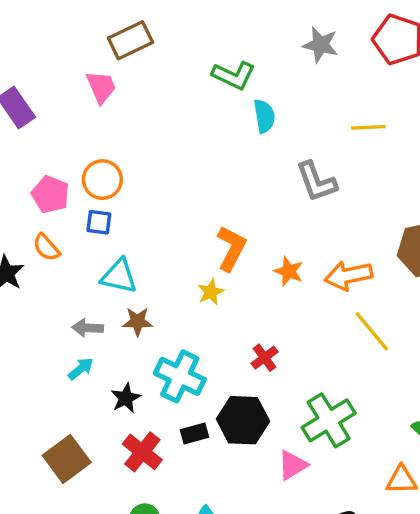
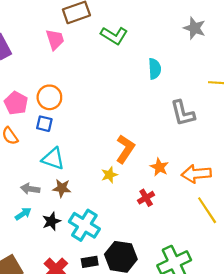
green L-shape: (234, 75) -> (114, 35), moved
red cross: (265, 358) -> (146, 198), moved
black star: (126, 398) -> (51, 221), moved

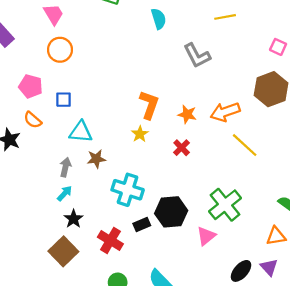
orange circle: (49, 97) -> (60, 50), moved
gray arrow: (30, 189) -> (65, 167), turned 108
black star: (51, 221) -> (73, 219), moved

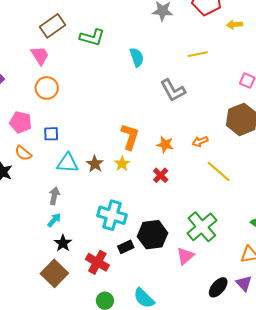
orange arrow: (225, 112) -> (200, 141), size x0.6
brown star: (96, 159) -> (95, 164), moved, turned -30

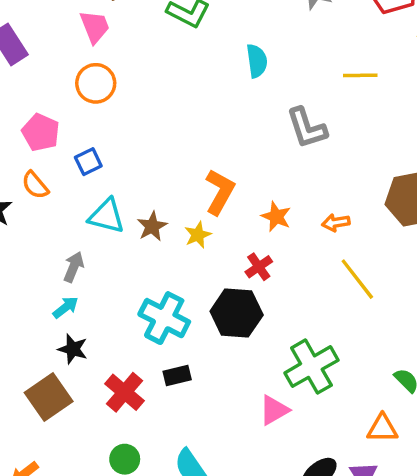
blue square: (51, 134) -> (88, 162), turned -35
black hexagon: (153, 235) -> (237, 313), moved
black star: (63, 243) -> (73, 349), turned -30

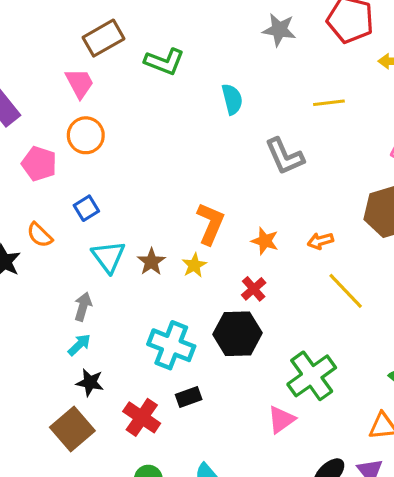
pink pentagon: (41, 132) -> (39, 164), moved
cyan triangle: (107, 216) -> (108, 257), turned 45

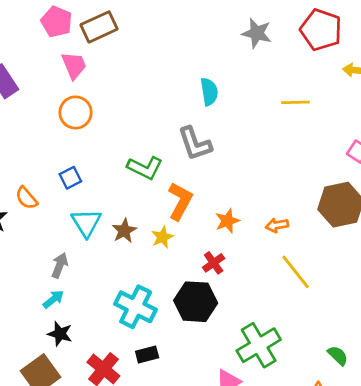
green L-shape: (164, 62) -> (145, 168), moved
gray L-shape: (285, 156) -> (195, 144), moved
pink pentagon: (39, 164) -> (57, 22), moved
orange star: (265, 241) -> (227, 221), turned 30

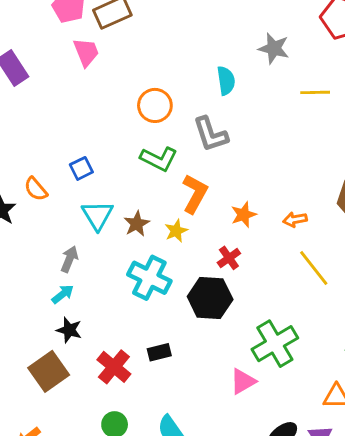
gray star: (257, 33) -> (274, 48), moved
orange circle: (76, 112) -> (155, 105), moved
cyan cross: (136, 307) -> (149, 278), moved

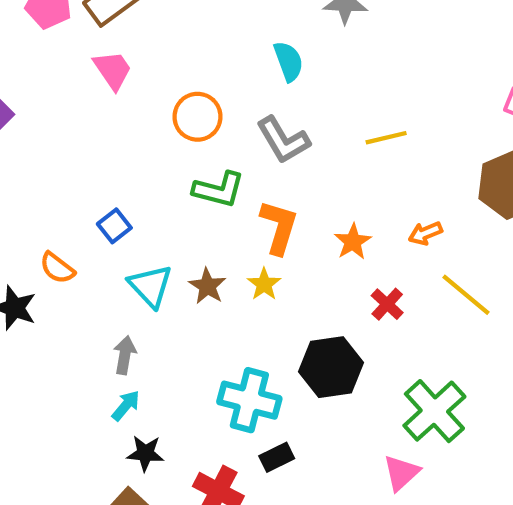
pink trapezoid: (86, 52) -> (113, 70), moved
yellow line: (315, 92) -> (386, 138), moved
red cross: (229, 258) -> (387, 304), moved
cyan cross: (149, 278) -> (249, 400), moved

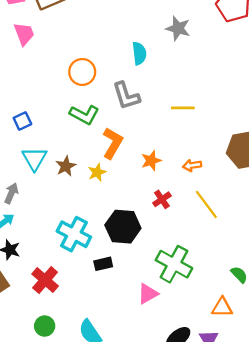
pink trapezoid: (113, 70) -> (24, 34), moved
green cross: (434, 411) -> (174, 264), turned -32
black rectangle: (277, 457) -> (103, 264), moved

